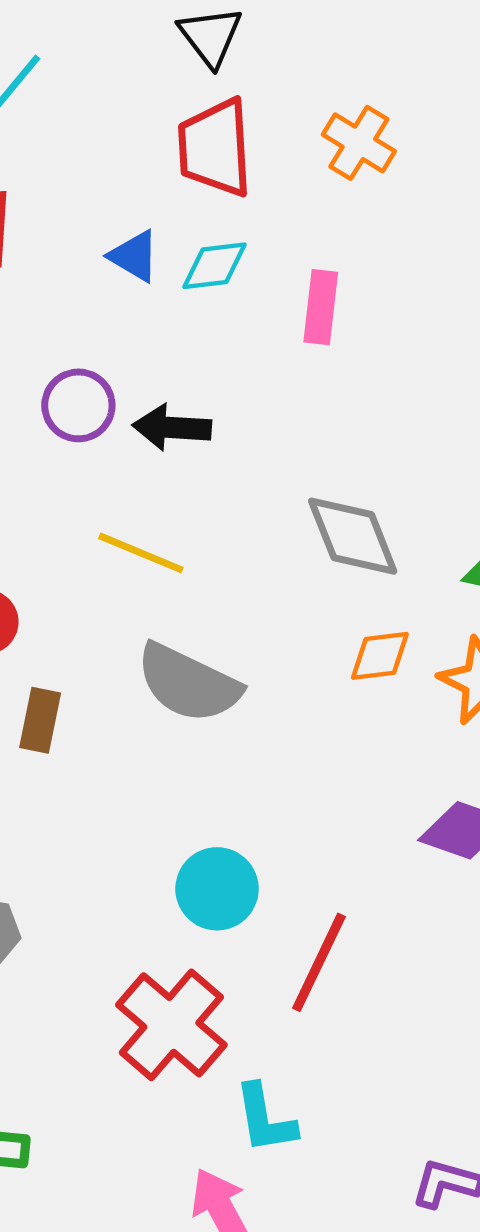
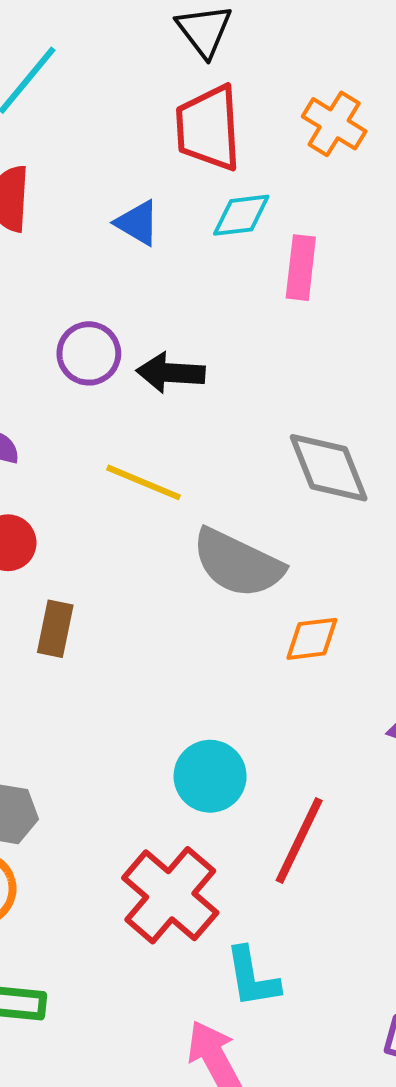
cyan diamond: (215, 266) -> (241, 215), moved
orange diamond: (380, 656) -> (312, 639), moved
gray semicircle: (188, 683) -> (238, 563), moved

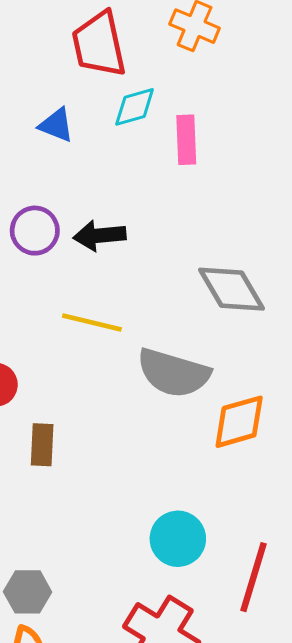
orange diamond: (312, 639) -> (239, 422), size x1.4

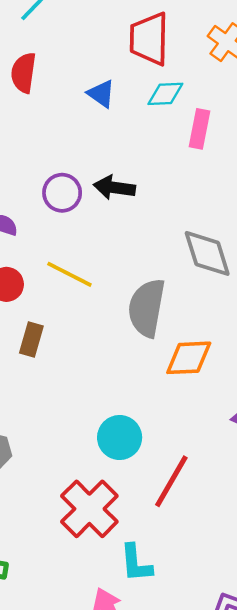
purple circle: (35, 231) -> (62, 193), moved
yellow line: (92, 322) -> (69, 274), moved
gray semicircle: (173, 373) -> (147, 308), turned 70

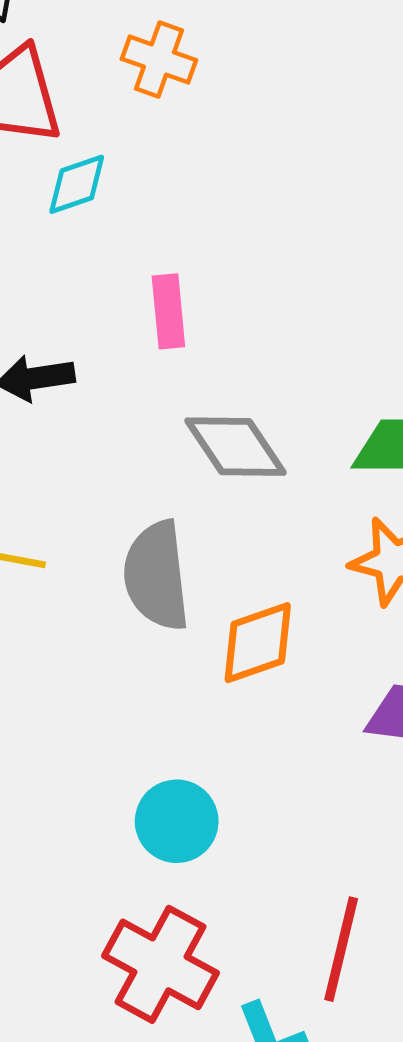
pink rectangle: (199, 129) -> (168, 311), moved
red line: (171, 481) -> (341, 949), moved

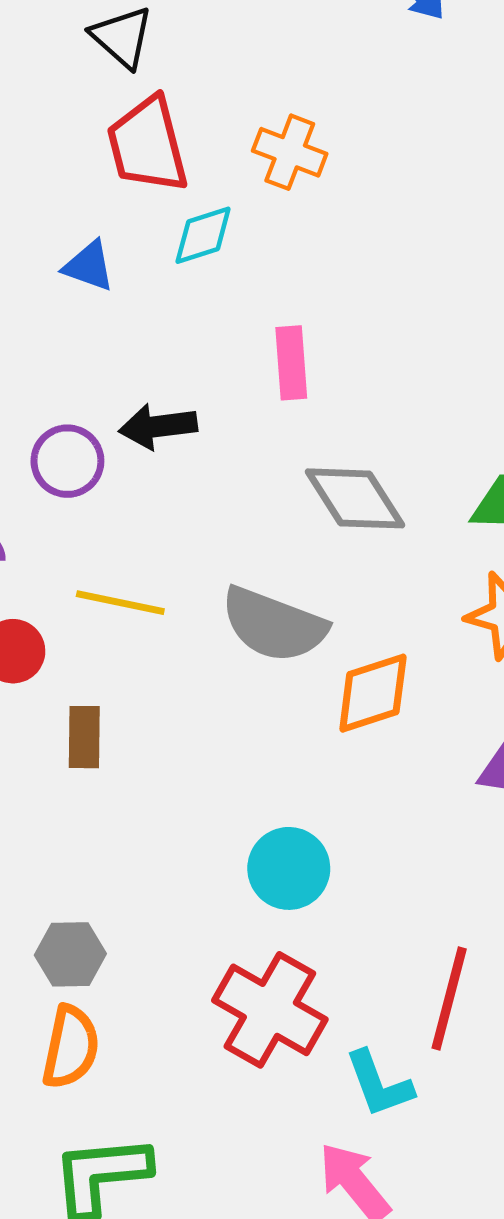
orange cross: (159, 60) -> (290, 152), moved
gray semicircle: (156, 576) -> (274, 625), turned -64

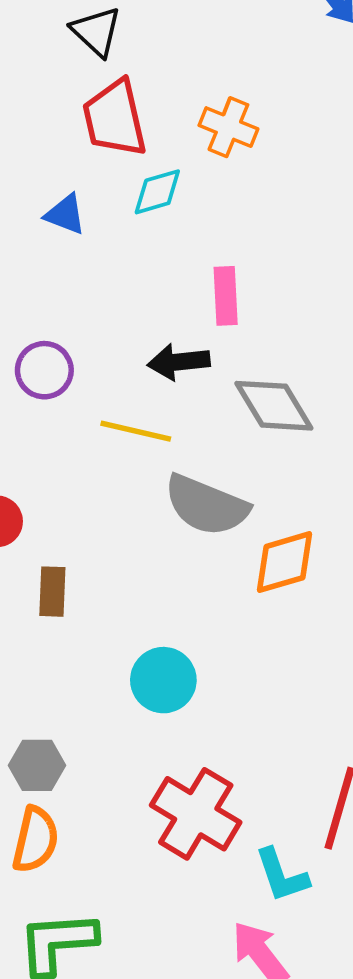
black arrow: (158, 426) -> (179, 362), moved
yellow line: (120, 603) -> (136, 431), moved
cyan circle: (289, 868) -> (163, 680), moved

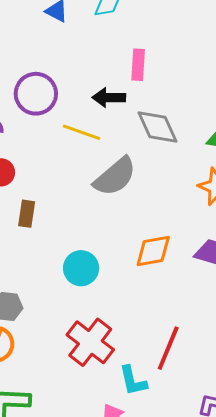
purple circle: (44, 370) -> (36, 94), size x1.4
gray semicircle: (206, 505) -> (115, 177), turned -69
orange diamond: (285, 562) -> (153, 251), moved

